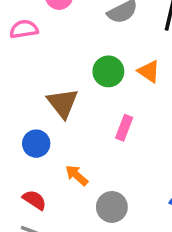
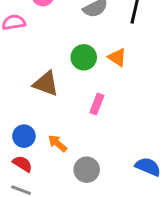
brown triangle: (63, 103) -> (46, 84), turned -32
blue circle: (36, 144) -> (24, 136), moved

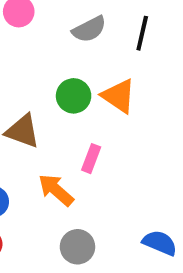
orange triangle: (117, 57) -> (119, 96), size x1.4
orange arrow: (57, 143) -> (56, 190), moved, size x1.4

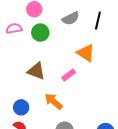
green circle: (74, 96) -> (40, 33), moved
pink rectangle: (91, 159) -> (69, 75), moved, turned 32

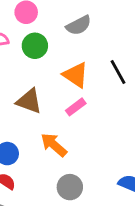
black line: (98, 20) -> (118, 72), moved, turned -42
orange triangle: (86, 53) -> (76, 75), moved

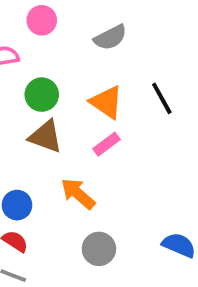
green circle: (35, 46) -> (42, 95), moved

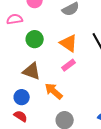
brown triangle: (46, 136) -> (32, 71), moved

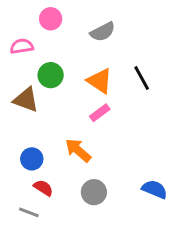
brown triangle: (32, 71) -> (26, 100), moved
red semicircle: (21, 116) -> (43, 188), moved

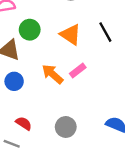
pink rectangle: (100, 113) -> (78, 71), moved
orange arrow: (78, 150) -> (53, 74), moved
blue circle: (32, 159) -> (14, 81), moved

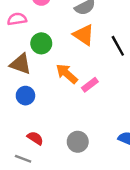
orange triangle: (71, 35) -> (84, 35), moved
orange arrow: (53, 74) -> (67, 74), moved

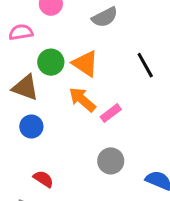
orange triangle: (84, 35) -> (85, 64), moved
gray circle: (78, 142) -> (111, 161), moved

